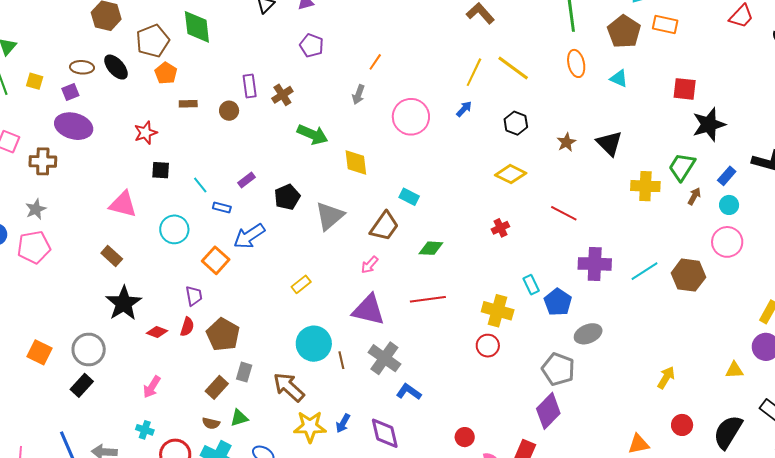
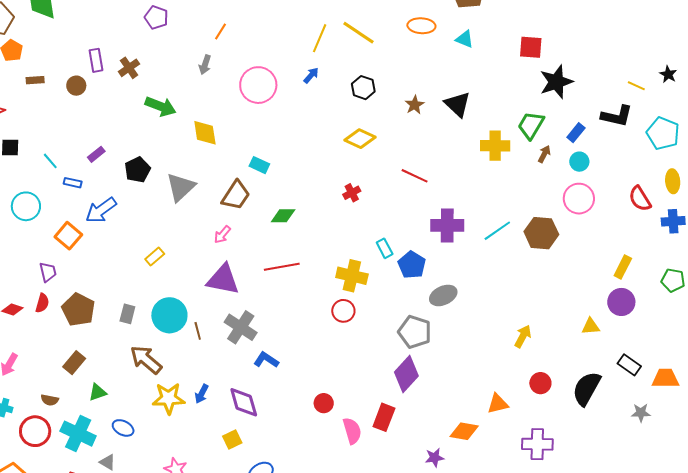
orange ellipse: (576, 63) -> (421, 26), turned -72
gray rectangle: (244, 372) -> (127, 314), moved
brown semicircle: (211, 423) -> (50, 400), moved

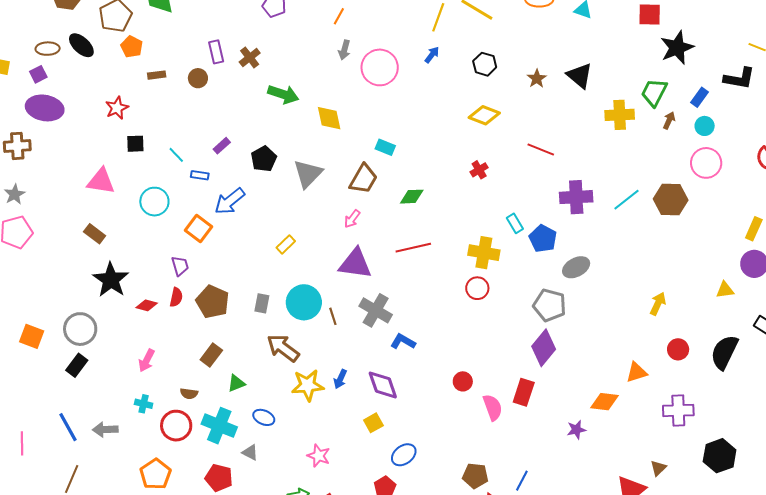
gray arrow: (205, 65) -> (344, 50), moved

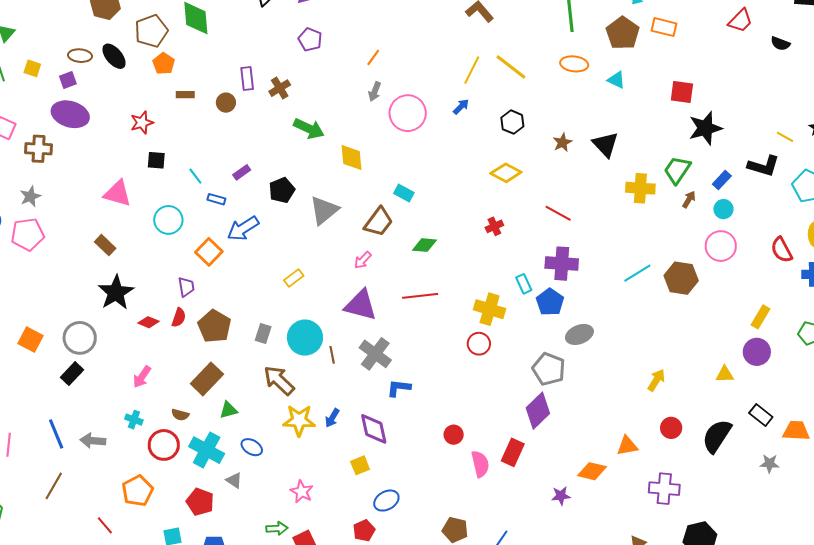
purple cross: (576, 197) -> (562, 264), moved
blue L-shape: (403, 342) -> (399, 388), turned -30
brown rectangle: (211, 355) -> (207, 379), size x1.4

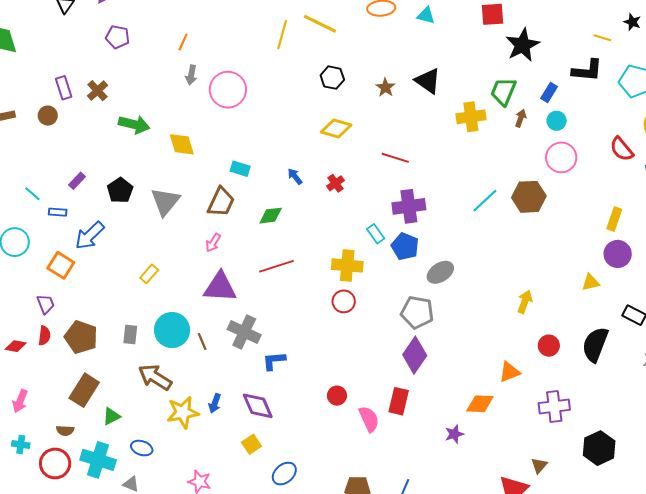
blue arrow: (461, 107) -> (295, 176), moved, turned -72

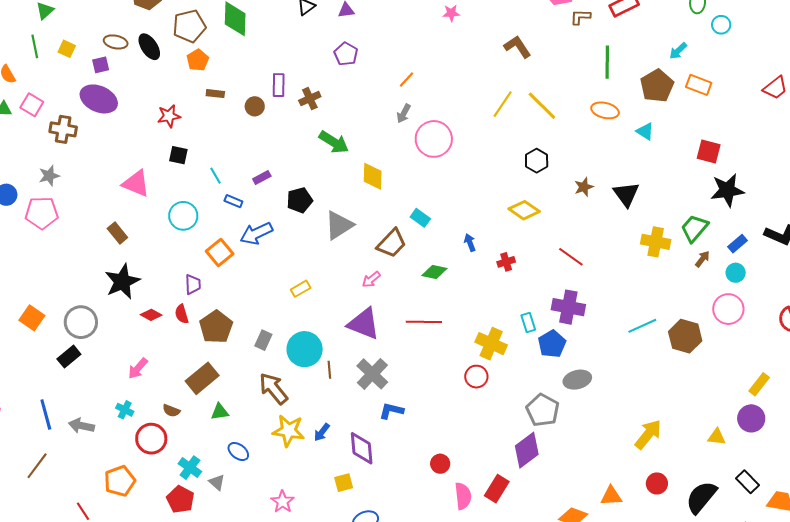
yellow arrow: (525, 302) -> (648, 434), size x1.4
red semicircle: (44, 336) -> (182, 314), turned 138
cyan cross: (98, 460) -> (190, 468), moved, size x0.7

